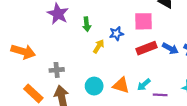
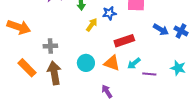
red rectangle: (146, 48) -> (124, 41), moved

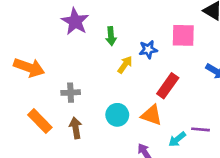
red rectangle: (124, 41) -> (168, 86), turned -36
cyan arrow: (134, 63) -> (177, 139), moved
brown arrow: (54, 73) -> (76, 128), size x0.7

